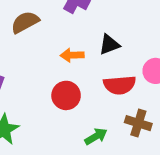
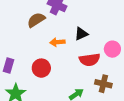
brown semicircle: (25, 22) -> (36, 20), moved
red circle: (66, 95) -> (41, 68), moved

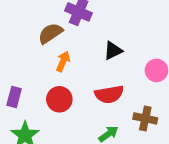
orange arrow: (57, 42) -> (63, 61), moved, turned 120
red semicircle: (90, 60) -> (109, 94), moved

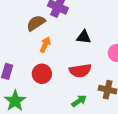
black triangle: (113, 51) -> (84, 37), turned 32

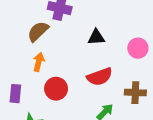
orange arrow: (45, 45) -> (39, 62), moved

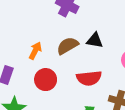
brown semicircle: (38, 31) -> (68, 46), moved

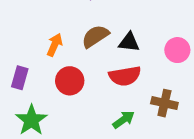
black triangle: (95, 40) -> (129, 42), moved

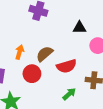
brown semicircle: (95, 36) -> (45, 54), moved
black triangle: (129, 42) -> (79, 28), moved

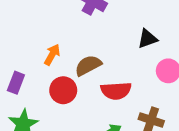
black triangle: (79, 28) -> (147, 39), turned -32

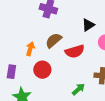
brown semicircle: (88, 65) -> (54, 40), moved
red semicircle: (116, 91) -> (75, 51), moved

